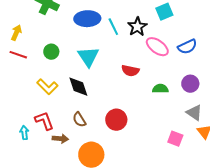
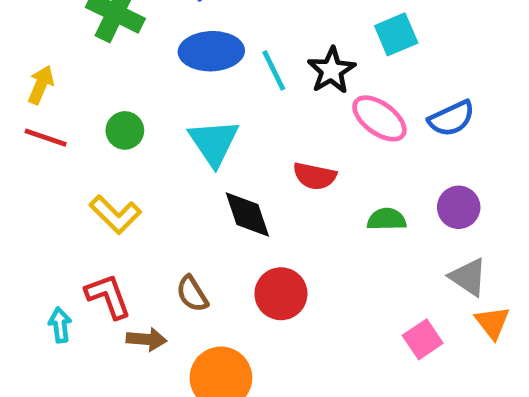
black diamond: (78, 87) -> (247, 214), moved
pink square: (175, 139) -> (423, 339), turned 35

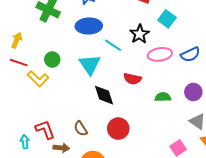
cyan square: (396, 34) -> (167, 19), turned -30
cyan line: (274, 70) -> (113, 45), moved, turned -30
pink ellipse: (379, 118) -> (160, 54), turned -45
yellow L-shape: (115, 214) -> (38, 79), moved

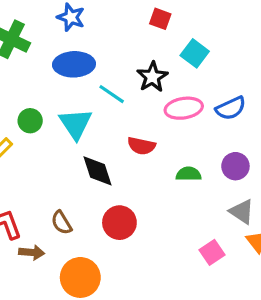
green circle: (52, 59) -> (30, 121), moved

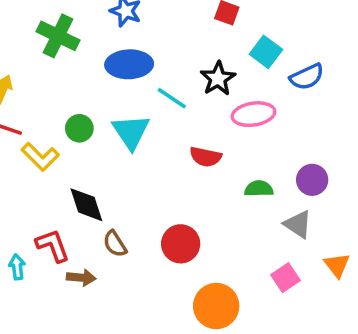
blue semicircle: (231, 108) -> (307, 77), moved
black diamond: (98, 171) -> (86, 205), moved
gray triangle: (242, 212) -> (298, 224), moved
orange circle: (80, 277) -> (216, 306), moved

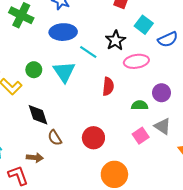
red semicircle: (206, 157) -> (108, 86), turned -96
purple circle: (312, 180) -> (162, 93), moved
red L-shape: (53, 246) -> (18, 175), moved
pink square: (285, 278) -> (141, 136), moved

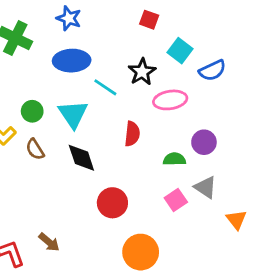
black diamond: (38, 115) -> (81, 158), moved
brown semicircle: (55, 138) -> (35, 149), moved
brown arrow: (35, 158) -> (49, 242), moved, turned 35

